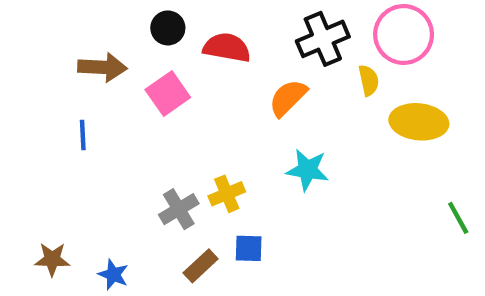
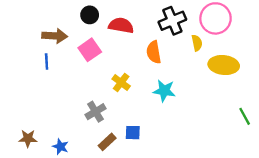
orange semicircle: (288, 98) -> (154, 52), turned -55
blue line: (83, 135) -> (47, 62), moved
yellow cross: (227, 194) -> (121, 82), moved, turned -30

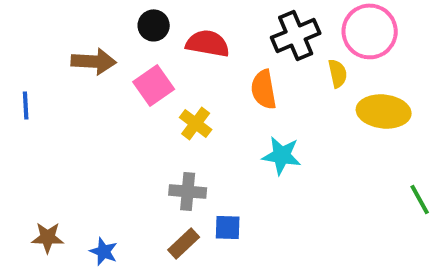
blue line: (47, 62) -> (26, 105), moved
yellow cross: (121, 82) -> (196, 123), moved
gray cross: (95, 112) -> (188, 192), moved, turned 36

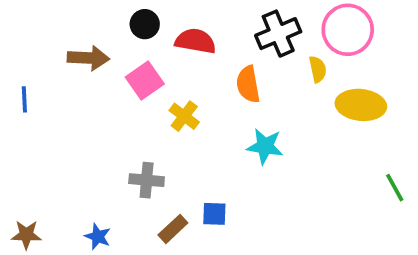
gray cross: (188, 192) -> (147, 180), moved
brown star: (48, 238) -> (26, 235), moved

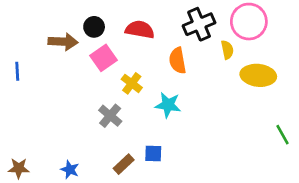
black circle: (145, 24) -> (94, 27), moved
cyan star: (265, 146) -> (168, 105), moved
gray cross: (147, 180) -> (110, 116), moved, turned 35

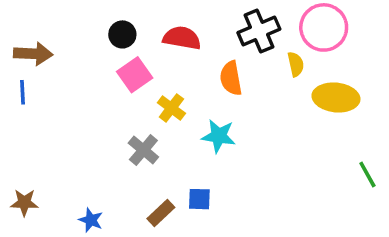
brown arrow: (63, 42) -> (33, 54), moved
brown star: (19, 168) -> (24, 203), moved

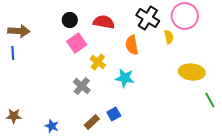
black cross: (259, 31) -> (148, 18), turned -35
yellow ellipse: (336, 97) -> (192, 72), moved
blue square: (199, 199) -> (114, 114), turned -32

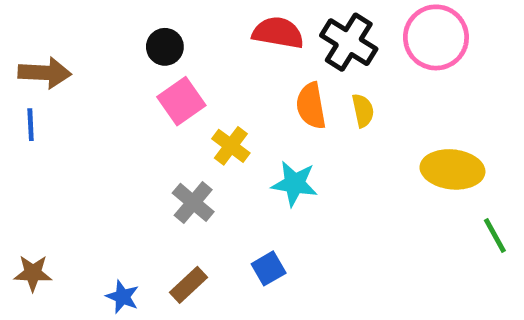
red semicircle: (104, 22) -> (278, 33), moved
yellow semicircle: (169, 37) -> (363, 110), moved
brown rectangle: (92, 122) -> (188, 285), moved

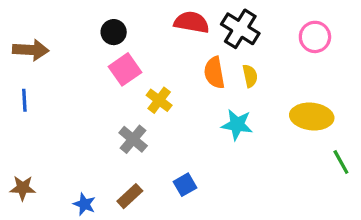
pink circle: (436, 37) -> (315, 37), moved, size x0.7
blue line: (31, 125) -> (24, 100), moved
cyan star: (295, 184) -> (237, 125), moved

